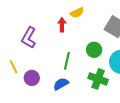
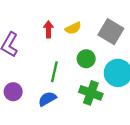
yellow semicircle: (77, 13) -> (73, 28), moved

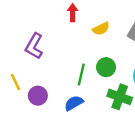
red arrow: (48, 29) -> (73, 13), moved
green circle: (86, 59) -> (106, 67), moved

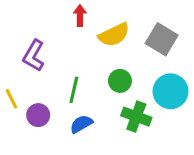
yellow semicircle: (101, 29) -> (114, 35), size x1.5
green line: (81, 75) -> (74, 90), moved

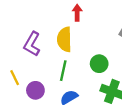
red arrow: (80, 15) -> (77, 13), moved
yellow semicircle: (114, 35) -> (64, 39), moved, turned 115

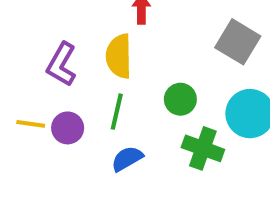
yellow line: (15, 78) -> (31, 124), turned -56
purple circle: (35, 90) -> (68, 128), moved

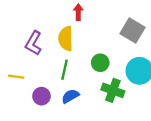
purple circle: (68, 128) -> (41, 96), moved

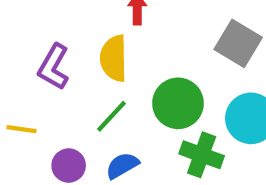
green circle: (100, 63) -> (178, 103), size x1.5
green line: (65, 70) -> (112, 116), turned 30

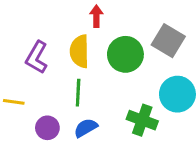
green circle: (178, 103) -> (125, 54), moved
green line: (112, 116) -> (78, 93), turned -40

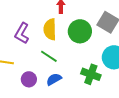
green line: (78, 93) -> (49, 56), turned -60

